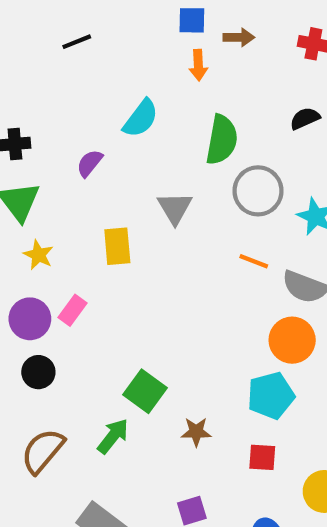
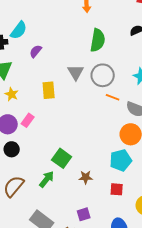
cyan semicircle: (141, 118) -> (19, 30), moved
gray circle: (258, 191) -> (103, 75), moved

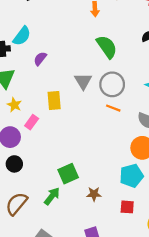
green semicircle: (98, 40) -> (107, 47), turned -45
orange line: (113, 97) -> (113, 108), moved
pink rectangle: (28, 120) -> (32, 122), moved
green square: (62, 158) -> (68, 174), turned 30

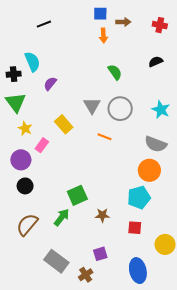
cyan semicircle: (22, 36) -> (32, 62), turned -60
green semicircle: (107, 47) -> (115, 72), size x0.7
yellow rectangle: (54, 101) -> (64, 124), turned -36
orange line: (113, 108) -> (104, 137), moved

